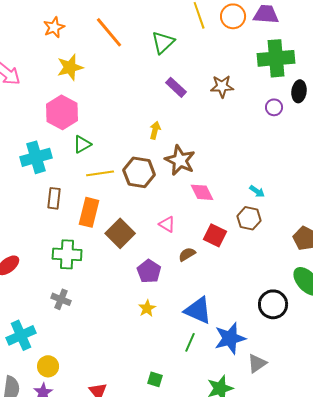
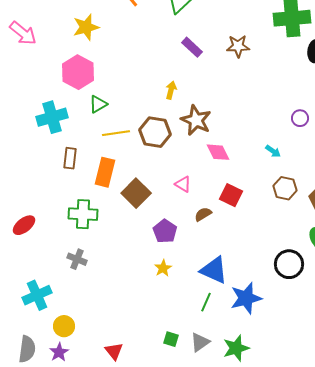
purple circle: (274, 107) -> (300, 118), moved
brown hexagon: (249, 218) -> (285, 188), moved
gray triangle: (257, 363) -> (200, 342), moved

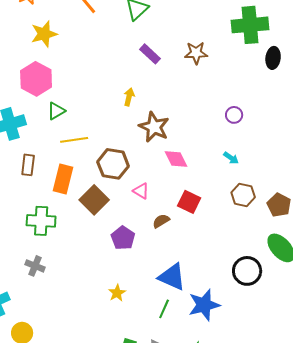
purple circle: (300, 118) -> (234, 115), moved
brown hexagon: (155, 132) -> (113, 164), moved
yellow star: (163, 268) -> (117, 293), moved

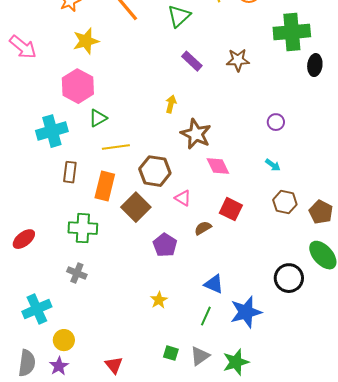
blue triangle: (172, 277) -> (214, 284), size x0.7

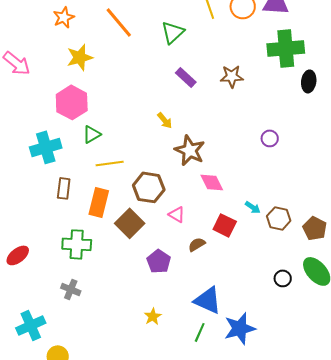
yellow arrow: (171, 104) -> (165, 120), turned 126
cyan arrow: (273, 165) -> (253, 207), moved
black circle: (289, 278) -> (283, 278), moved, size x0.6
blue triangle: (214, 284) -> (208, 300), size x1.4

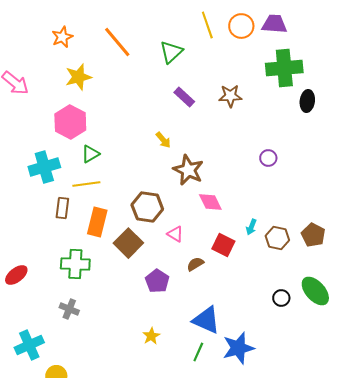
yellow line: (110, 163) -> (86, 184), moved
cyan arrow: (253, 207) -> (251, 227), turned 77
brown pentagon: (315, 228) -> (313, 235), moved

